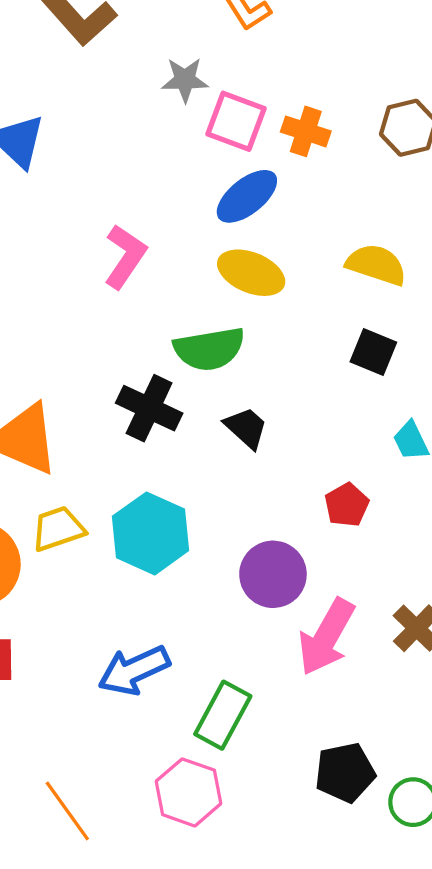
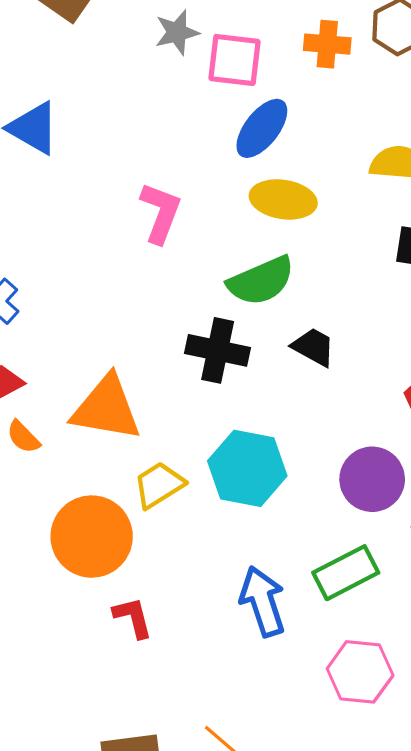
orange cross: (306, 131) -> (327, 44), moved
blue arrow: (134, 670) -> (263, 601), turned 110
green rectangle: (223, 715) -> (346, 573), moved, turned 48
pink hexagon: (188, 792) -> (360, 672), moved

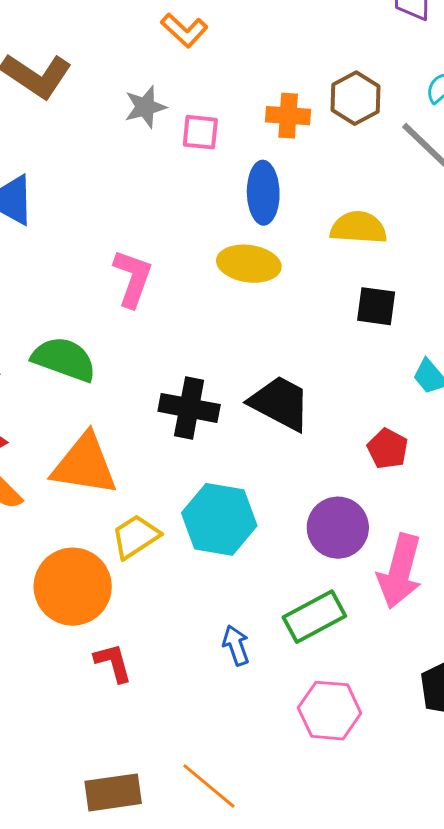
pink square: (235, 60) -> (200, 132), size x0.7
blue ellipse: (262, 128) -> (263, 193), moved, turned -38
green semicircle: (261, 281) -> (64, 359), moved, turned -136
black trapezoid: (314, 347) -> (280, 403), size x1.5
blue arrow: (263, 601) -> (236, 645), size x0.6

